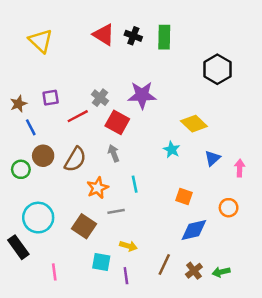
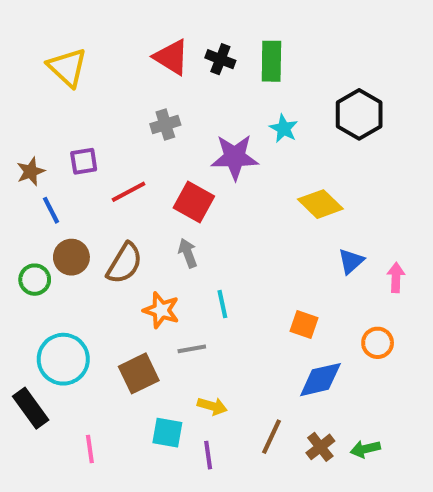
gray cross: (100, 98) -> (165, 124), moved, turned 35
cyan star: (172, 150) -> (284, 129), moved
orange star: (98, 188) -> (161, 310), turned -30
brown square: (84, 226) -> (139, 373), turned 30

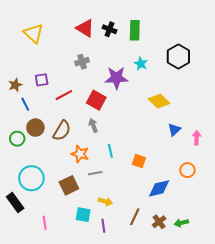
orange square: (304, 324) -> (139, 161), moved

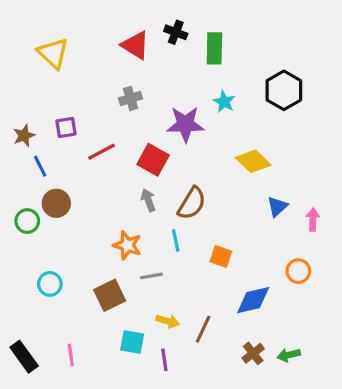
black cross: (109, 29) -> (176, 32), moved
brown semicircle: (62, 131) -> (192, 203), moved
cyan circle: (31, 178) -> (50, 284), size x0.6
black rectangle: (15, 203) -> (24, 357), moved
brown line: (135, 217) -> (203, 329), moved

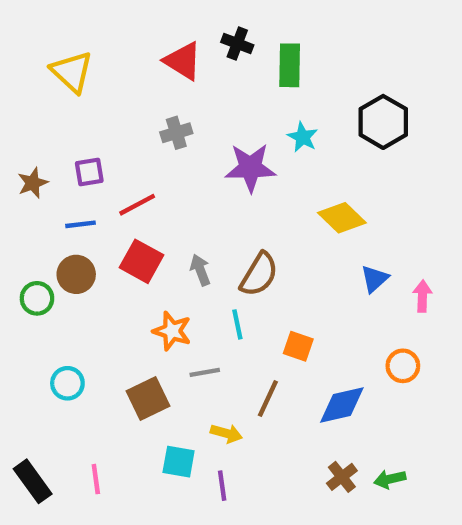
red square: (153, 160) -> (142, 261), moved
blue line: (40, 166) -> (81, 224), moved, turned -70
brown line: (203, 329) -> (268, 399), moved

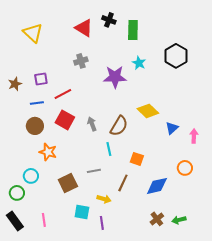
yellow diamond: (342, 218) -> (148, 111), moved
green circle: (37, 298) -> (17, 193), moved
orange star: (172, 331) -> (48, 152), moved

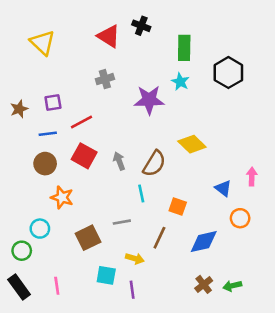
green rectangle: (133, 30) -> (184, 48), moved
blue triangle: (172, 128) -> (223, 188), moved, turned -40

